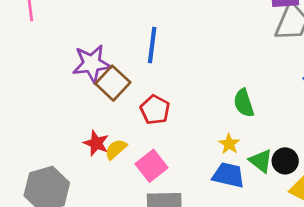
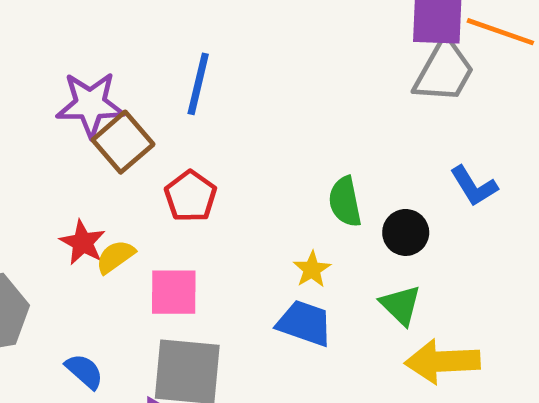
green triangle: (261, 161) -> (401, 305), moved
black circle: (285, 161) -> (406, 232), moved
pink square: (151, 166) -> (174, 292), turned 32

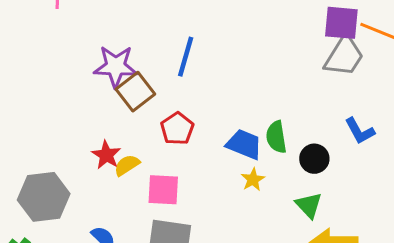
blue trapezoid: (305, 323) -> (244, 144), moved

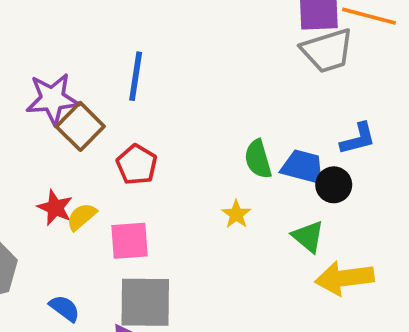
gray trapezoid: (344, 56) -> (327, 51), turned 48
blue L-shape: (360, 131) -> (358, 139), turned -68
blue trapezoid: (244, 144) -> (303, 167), moved
black circle: (314, 159) -> (334, 185), moved

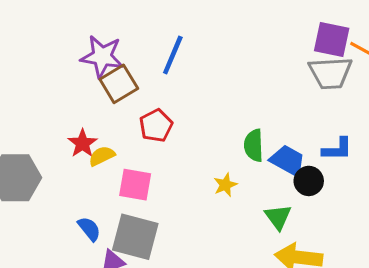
blue semicircle: (64, 308) -> (89, 229), moved

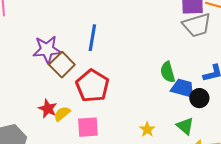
red pentagon: (156, 125) -> (92, 86), size x1.5
green semicircle: (254, 145) -> (168, 72), moved
yellow star: (225, 185) -> (147, 129), moved

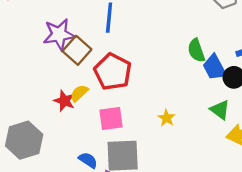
blue trapezoid: (183, 88) -> (214, 67), turned -130
yellow semicircle: (62, 114) -> (79, 93), moved
yellow star: (147, 129) -> (167, 118), moved

